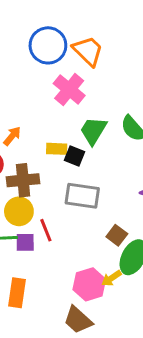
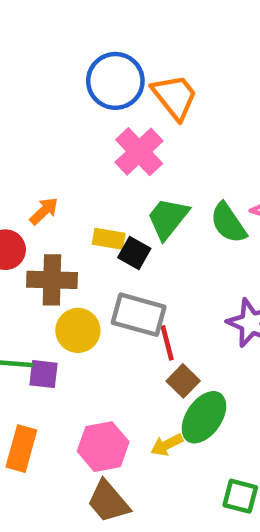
yellow circle: (19, 211) -> (78, 330), moved
red line: (46, 230) -> (167, 343), moved
pink hexagon: (89, 284) -> (103, 447), moved

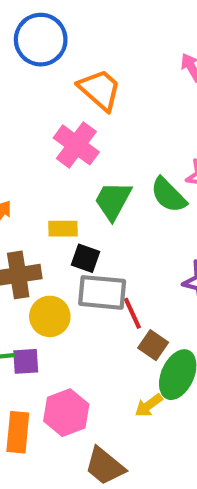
blue circle: (115, 81) -> (41, 40), moved
black square: (134, 253) -> (85, 258), moved
pink hexagon: (103, 447) -> (66, 413), moved

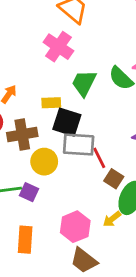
black square: (85, 258) -> (67, 122), size x1.5
purple square: (26, 361) -> (29, 192), turned 30
pink hexagon: (66, 413) -> (75, 227), moved

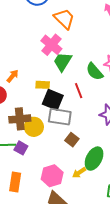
green trapezoid: (84, 83) -> (63, 62), moved
brown cross: (22, 135) -> (20, 119), moved
red line: (99, 158) -> (79, 91), moved
brown square: (114, 179) -> (72, 140), moved

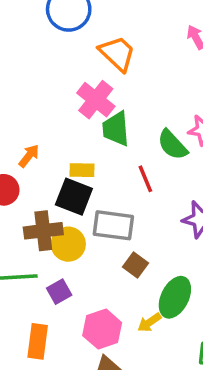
green trapezoid: (63, 62) -> (116, 129), turned -35
black square: (53, 100) -> (74, 197), moved
purple square: (21, 148) -> (59, 292), moved, turned 32

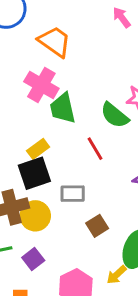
yellow rectangle: (82, 170) -> (38, 149), turned -30
black square: (74, 197) -> (34, 173), turned -32
gray rectangle: (113, 225) -> (73, 194), size x0.7
brown square: (135, 265) -> (97, 226), turned 30

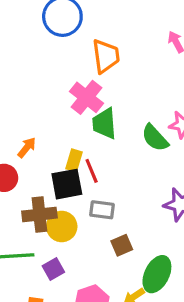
orange trapezoid: (55, 42) -> (106, 56), turned 39
yellow rectangle: (38, 149) -> (74, 160), turned -45
red line: (95, 149) -> (92, 171), moved

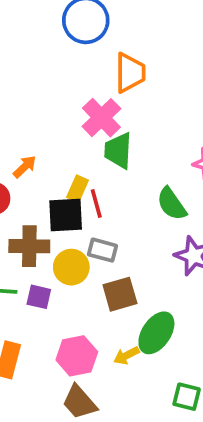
green semicircle: (155, 138) -> (172, 204), moved
yellow circle: (62, 226) -> (71, 267), moved
brown square: (122, 245) -> (120, 294), size x1.4
purple square: (53, 269) -> (39, 297), moved, turned 35

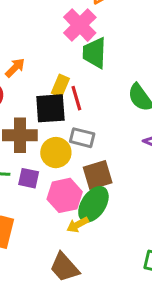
green ellipse: (156, 333) -> (93, 204), moved
pink hexagon: (77, 356) -> (65, 195), moved
yellow arrow: (126, 356) -> (78, 225), moved

